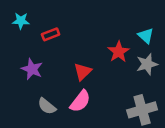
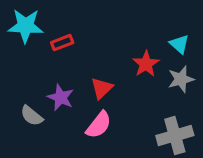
cyan star: (21, 21) -> (26, 26), size x1.6
purple star: (32, 69) -> (61, 97), moved
gray semicircle: (47, 106) -> (32, 116), moved

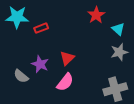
red star: (146, 64) -> (96, 15), moved

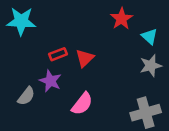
red rectangle: (41, 28) -> (58, 54), moved
red triangle: (67, 58) -> (85, 58), moved
gray semicircle: (21, 76) -> (26, 96), turned -91

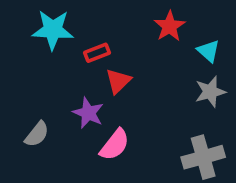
cyan star: (21, 21) -> (53, 30), moved
red rectangle: (58, 54) -> (97, 53), moved
purple star: (50, 81) -> (88, 113), moved

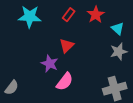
red rectangle: (97, 53) -> (69, 15), moved, turned -32
gray semicircle: (37, 134) -> (12, 88), moved

